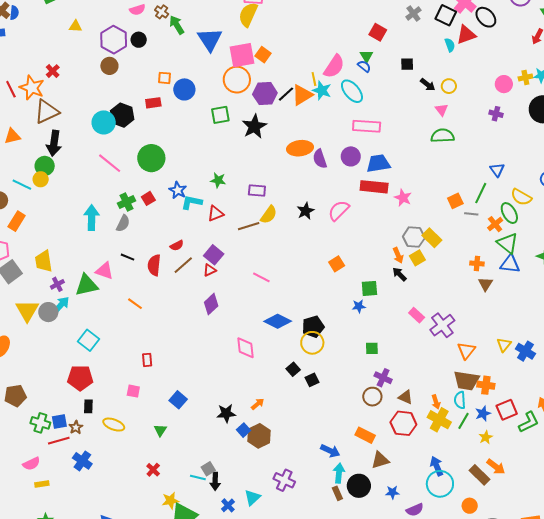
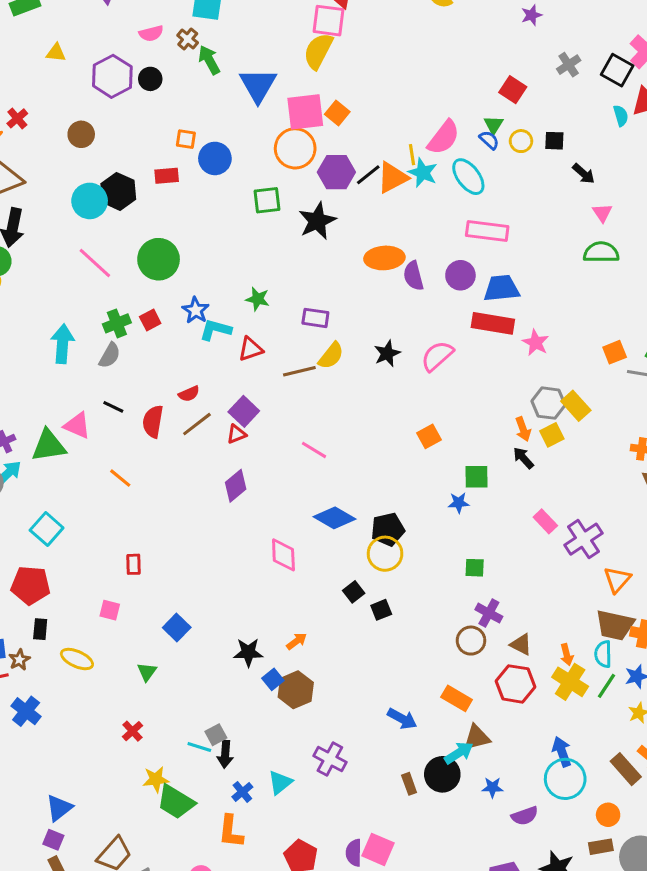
brown circle: (109, 66) -> (81, 134), moved
yellow circle: (449, 86) -> (521, 141), moved
cyan arrow: (339, 473) -> (459, 753), moved, turned 48

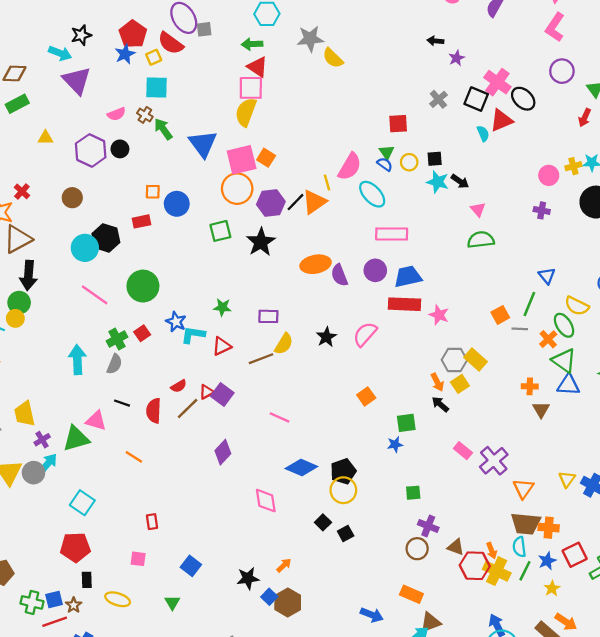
purple star: (532, 15) -> (457, 58), moved
red square: (513, 90) -> (398, 124), turned -30
cyan star: (423, 173) -> (438, 182), moved
red triangle: (236, 434) -> (207, 392), moved
red hexagon: (515, 684) -> (475, 566), moved

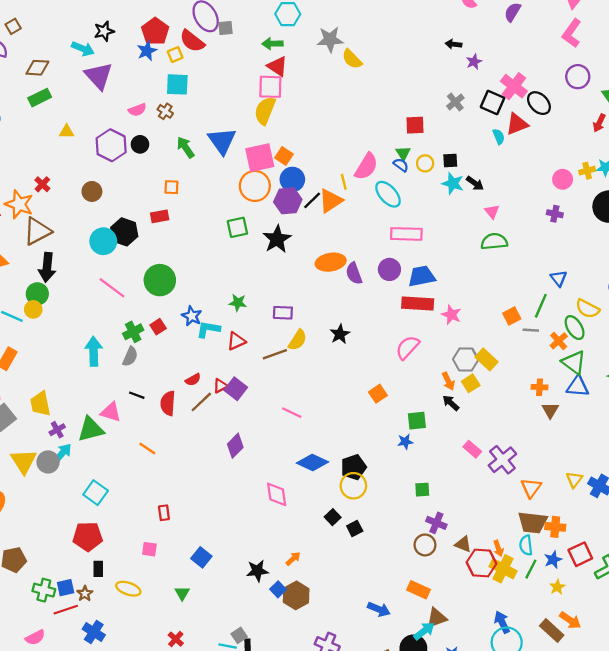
green arrow: (163, 129) -> (186, 147), moved
blue circle: (177, 204) -> (292, 179), moved
pink semicircle: (365, 334) -> (407, 347), moved

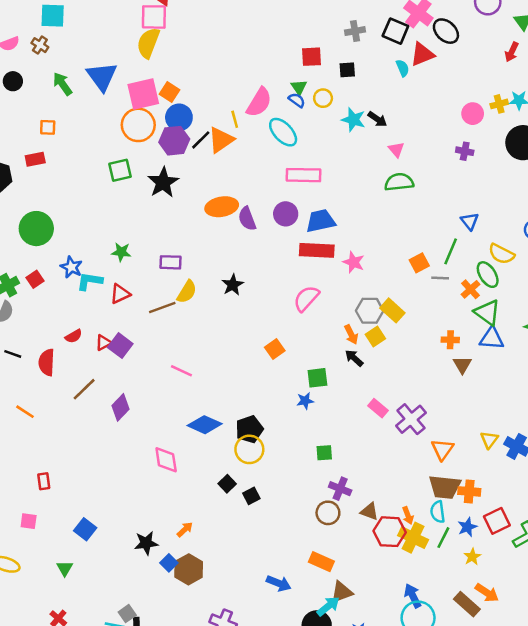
gray cross: (455, 102) -> (355, 31), turned 30
black square: (450, 161) -> (347, 70), moved
brown line: (201, 402) -> (84, 389), moved

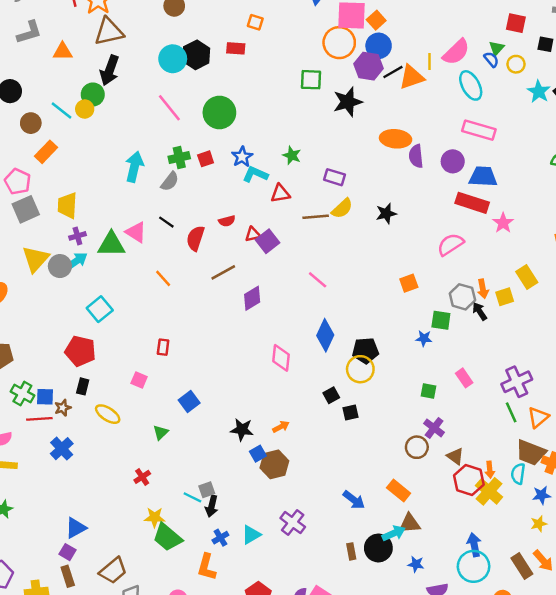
gray hexagon: (370, 311) -> (462, 297), moved
pink rectangle: (378, 408) -> (464, 378), moved
blue diamond: (205, 425) -> (325, 335), turned 76
green line: (443, 538) -> (511, 412), moved, turned -66

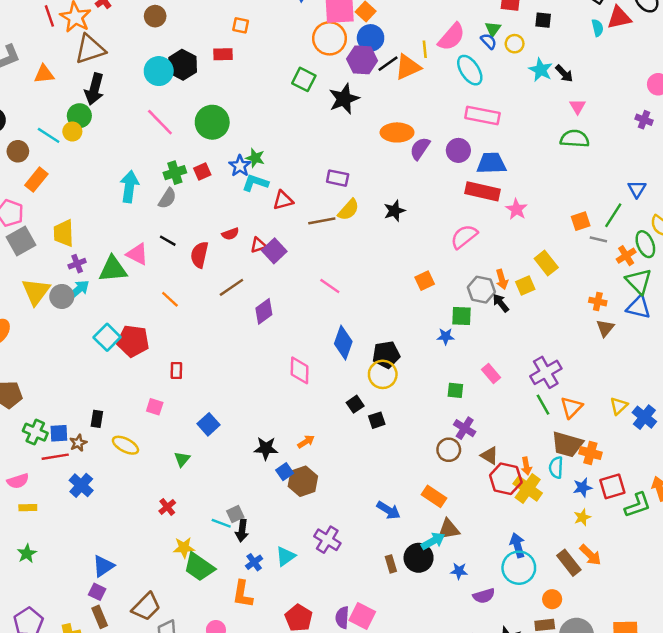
green square: (311, 80) -> (304, 79), turned 30
green star: (292, 155) -> (255, 158), moved
purple semicircle: (416, 156) -> (420, 149), turned 45
red pentagon: (80, 351) -> (133, 341), moved

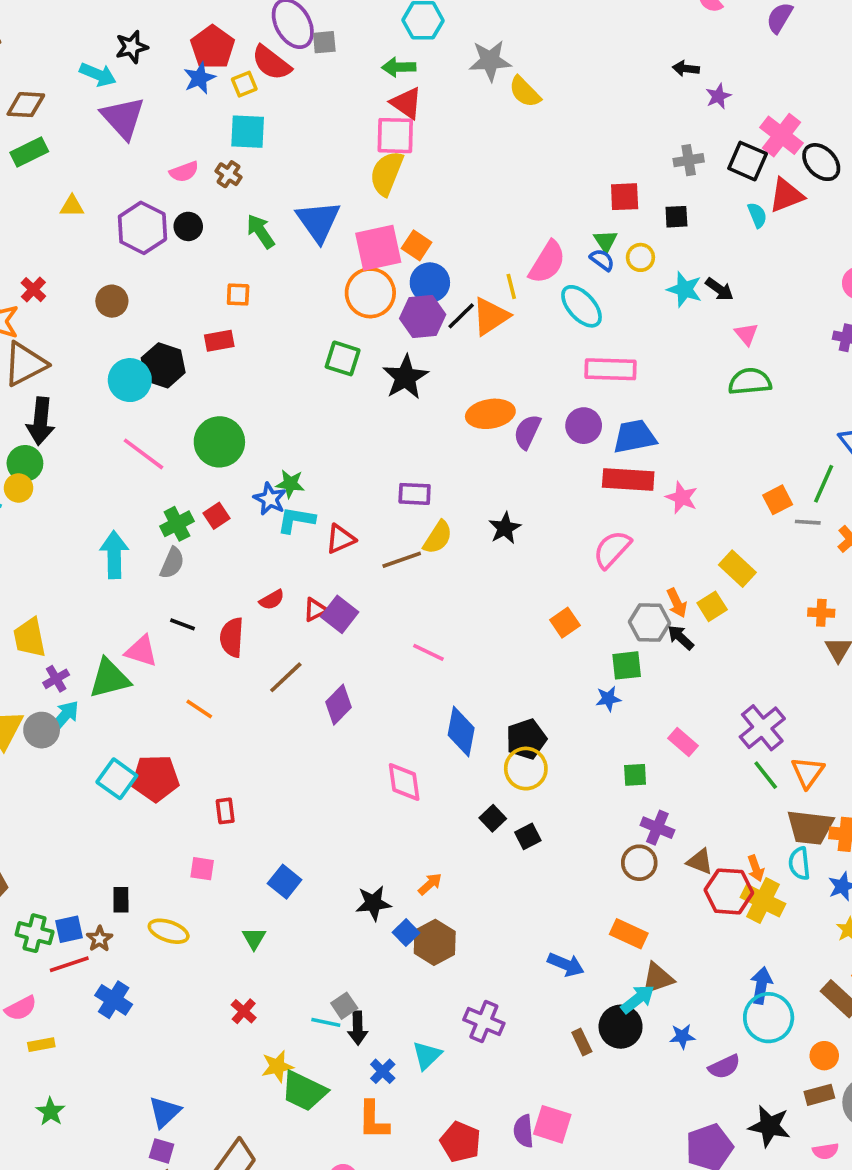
blue arrow: (517, 545) -> (761, 985), turned 35

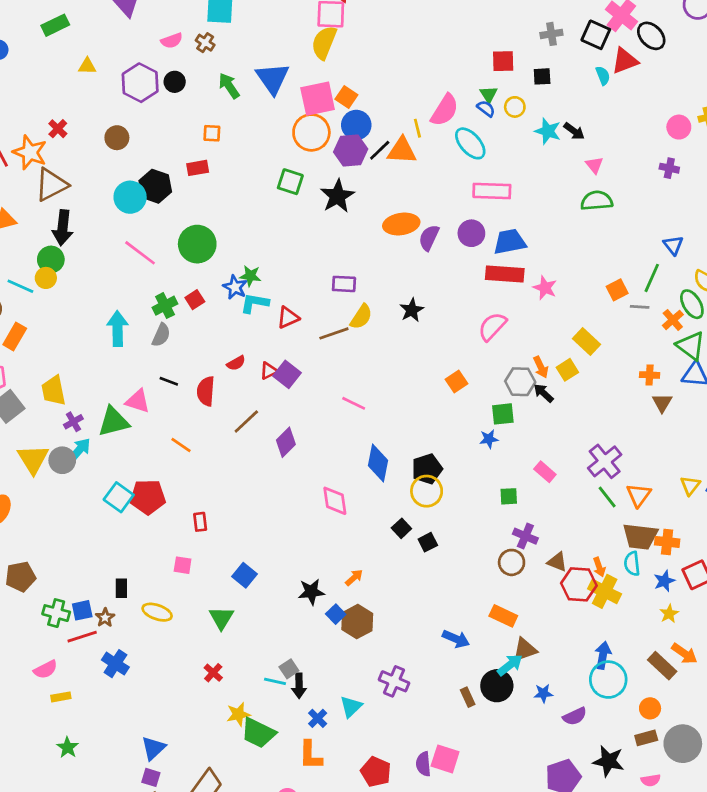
orange triangle: (491, 316) -> (402, 151), turned 36
green triangle: (254, 938) -> (221, 618), size x1.4

